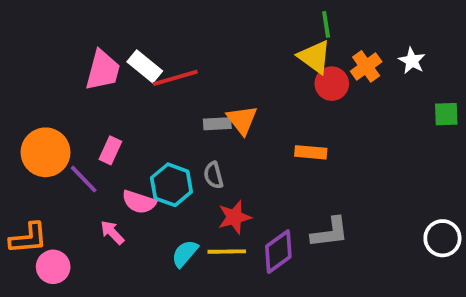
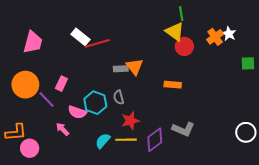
orange cross: (366, 66) -> (215, 37), moved
pink trapezoid: (103, 70) -> (33, 42), moved
gray L-shape: (330, 232) -> (183, 129), turned 30

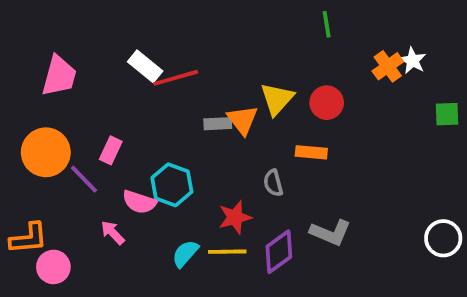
yellow triangle: (175, 32) -> (277, 99), moved, turned 36
red circle: (184, 46) -> (327, 103), moved
gray semicircle: (119, 97) -> (273, 183), moved

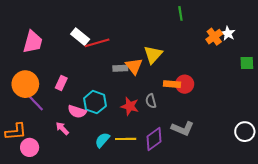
red circle: (327, 103) -> (185, 84), moved
purple line: (84, 179) -> (36, 103), moved
red star: (235, 217) -> (130, 106), moved, turned 30

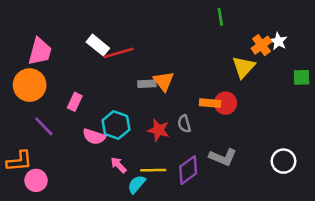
yellow triangle: (153, 55) -> (244, 67), moved
orange circle: (25, 84) -> (30, 85), moved
pink arrow: (62, 128) -> (119, 165), moved
white circle: (245, 132) -> (283, 161), moved
cyan semicircle: (102, 140) -> (137, 184), moved

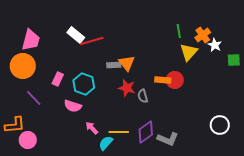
green line: (220, 17) -> (179, 31), moved
white star: (278, 41) -> (215, 45), moved
cyan hexagon: (116, 125) -> (84, 84), moved
red star: (158, 130) -> (127, 88), moved
gray L-shape: (223, 157) -> (168, 139), moved

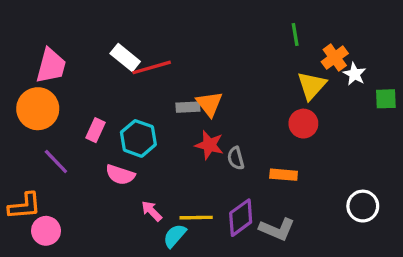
green line: (179, 31) -> (295, 34), moved
orange rectangle: (163, 80) -> (284, 175), moved
red circle: (175, 80) -> (303, 124), moved

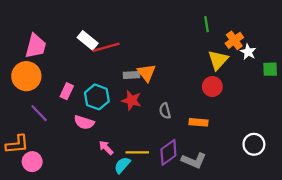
red star: (209, 145) -> (131, 100), moved

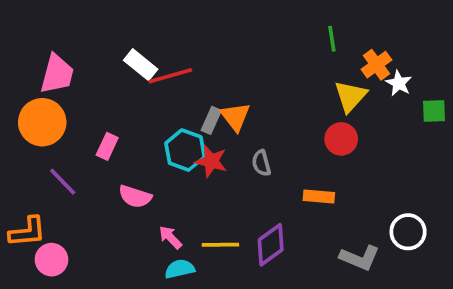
gray rectangle: (131, 75) -> (211, 120), turned -63
cyan hexagon: (97, 97) -> (185, 150), moved
gray semicircle: (165, 111) -> (261, 163), moved
gray L-shape: (194, 160) -> (360, 258), moved
cyan semicircle: (122, 165) -> (180, 269), moved, turned 36

